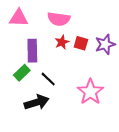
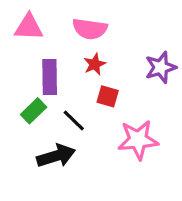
red square: (81, 43) -> (108, 96), moved
pink star: (90, 92) -> (138, 140), turned 30

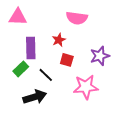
pink semicircle: (90, 29) -> (77, 18), moved
purple star: (161, 67) -> (100, 56), moved

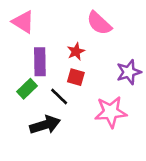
pink triangle: (18, 17) -> (23, 22), turned 30
pink semicircle: (77, 18) -> (99, 23), turned 35
red square: (67, 60) -> (76, 77), moved

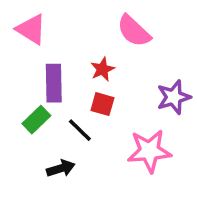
black arrow: (45, 125) -> (61, 168), size x0.7

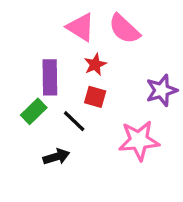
pink triangle: (31, 29) -> (81, 27), moved

